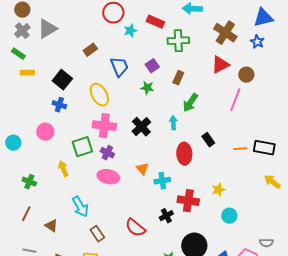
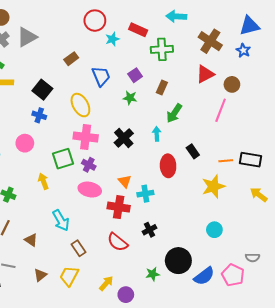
yellow star: (218, 190) -> (213, 186), moved, size x1.6
red cross: (188, 201) -> (119, 207), moved

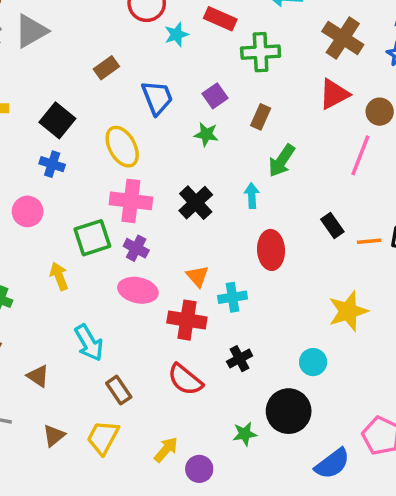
black rectangle: (193, 151) -> (332, 225), moved
yellow star: (213, 186) -> (348, 311), moved
cyan circle: (214, 230) -> (313, 362), moved
blue semicircle: (204, 276) -> (332, 464), moved

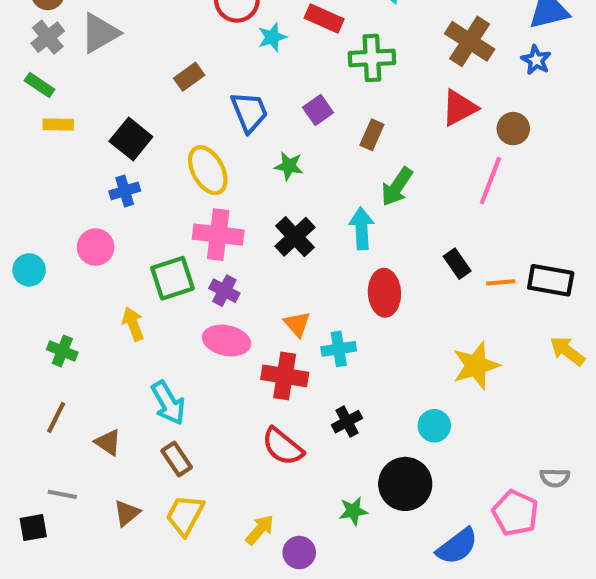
green star: (206, 134) -> (289, 166), moved
blue cross: (52, 164) -> (125, 191), turned -35
cyan arrow: (252, 196) -> (362, 228), size x1.4
brown rectangle: (119, 390) -> (177, 459), moved

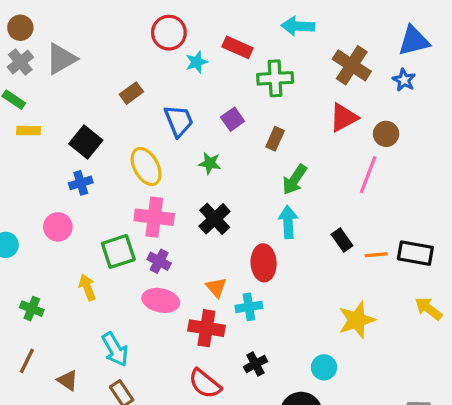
cyan arrow: (362, 228) -> (288, 222), moved
red ellipse: (384, 293) -> (264, 263), moved

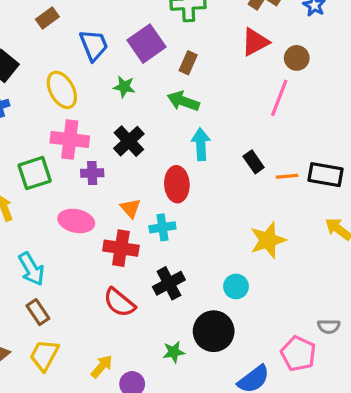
purple square: (233, 119) -> (147, 44), size x1.6
green arrow: (295, 180) -> (183, 101), moved, turned 76
purple cross: (159, 261) -> (92, 173), moved, turned -30
black cross: (255, 364) -> (169, 283), size x1.4

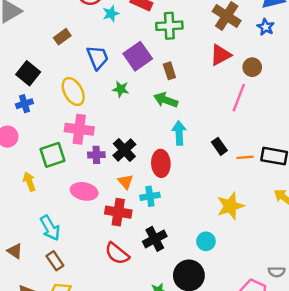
brown rectangle: (188, 63) -> (169, 71), turned -42
black cross: (129, 141) -> (124, 150), moved

